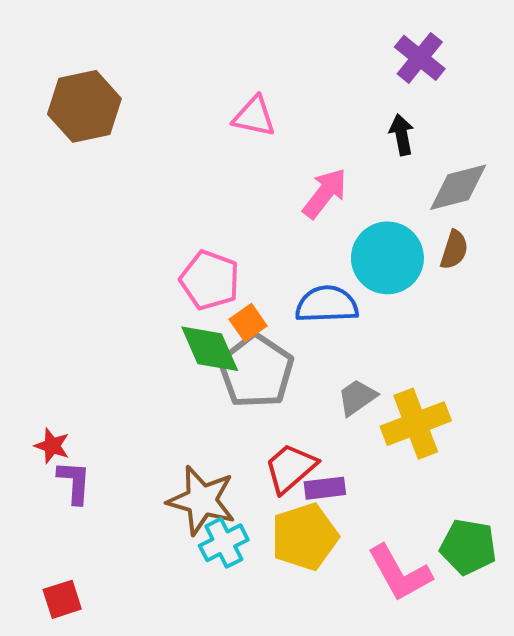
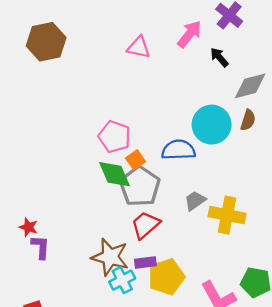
black arrow: (402, 135) -> (219, 57), turned -30
pink arrow: (325, 193) -> (189, 34), moved
yellow cross: (416, 424) -> (227, 215), turned 32
red trapezoid: (290, 468) -> (145, 225), moved
purple rectangle: (325, 488) -> (145, 262), moved

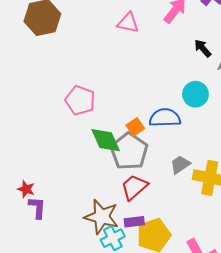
black arrow: (219, 57) -> (203, 48), moved
cyan circle: (212, 125) -> (195, 94), size x0.7
pink pentagon: (114, 137) -> (80, 100), moved
orange square: (135, 160) -> (135, 127), moved

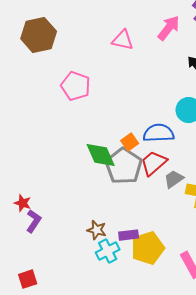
pink pentagon: (80, 100) -> (76, 86), moved
red trapezoid: (134, 187) -> (154, 163), moved
purple L-shape: (37, 208) -> (34, 221), turned 30
brown star: (102, 217) -> (97, 230), size x0.6

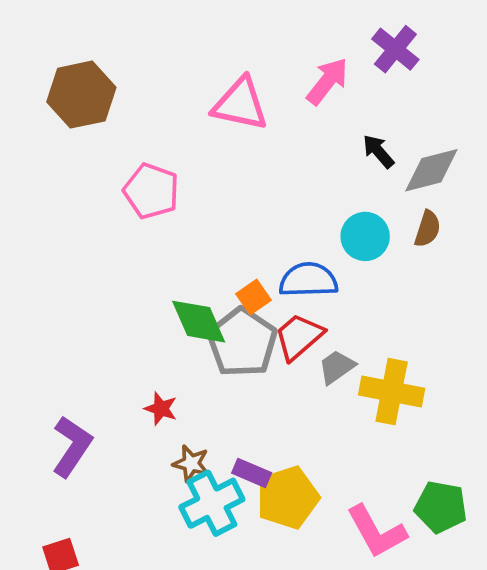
pink triangle: (123, 40) -> (240, 104), size x1.4
red star: (23, 203) -> (161, 409), moved
purple L-shape: (34, 221) -> (72, 446), size x1.4
purple rectangle: (129, 235) -> (252, 473), turned 30
cyan cross: (108, 251) -> (212, 503), size x1.4

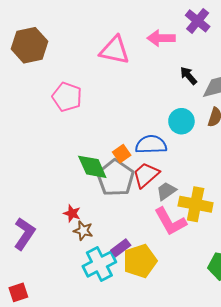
pink arrow: (327, 81) -> (161, 38), turned -128
brown star: (191, 463) -> (83, 231), moved
purple rectangle: (252, 473) -> (121, 248), turned -60
pink L-shape: (376, 532) -> (170, 221), moved

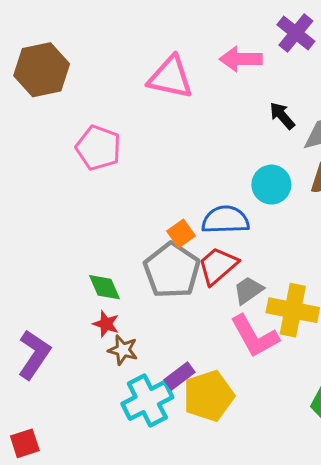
green diamond: (92, 167) -> (104, 287), moved, size x0.7

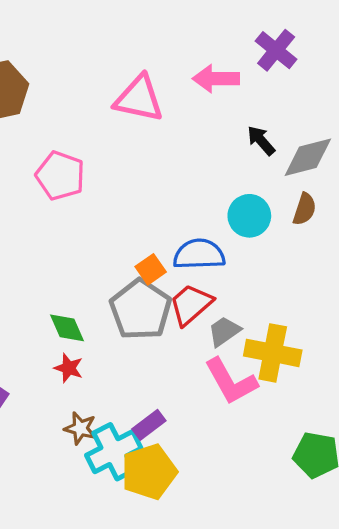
brown star: (123, 350) -> (80, 428), moved
yellow pentagon: (209, 396) -> (149, 472), moved

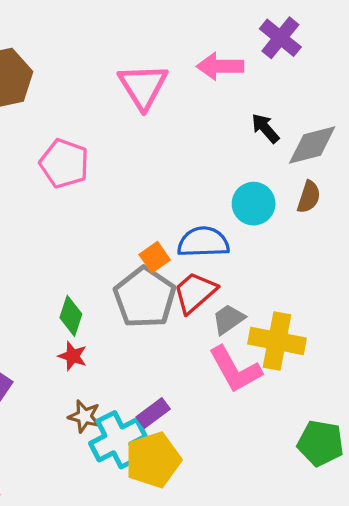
pink triangle: (139, 99) -> (143, 86), turned 46
green diamond: (67, 328) -> (71, 316), turned 42

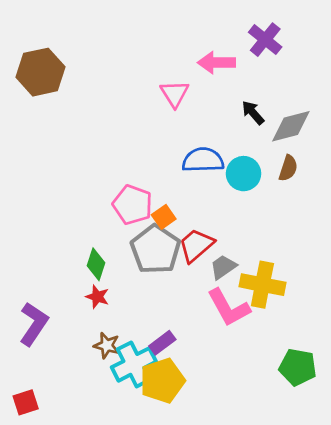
pink triangle: (143, 86) -> (174, 94), moved, size x0.7
pink pentagon: (64, 163) -> (133, 205), moved
blue semicircle: (203, 242) -> (203, 160), moved

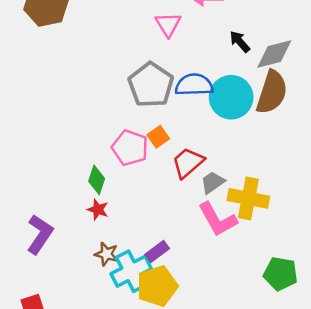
brown semicircle: (288, 168) -> (272, 92), size x1.8
cyan circle: (244, 174) -> (231, 97), size x1.4
pink pentagon: (133, 205) -> (130, 148), moved
gray pentagon: (156, 249) -> (151, 85), moved

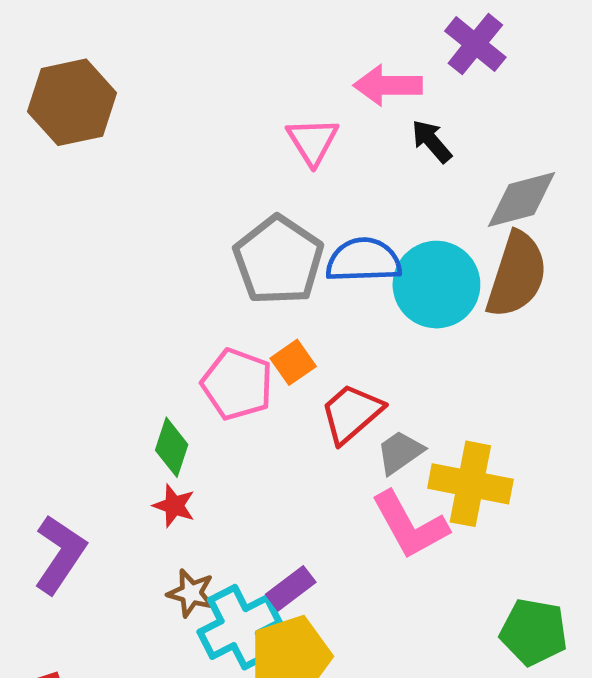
black arrow: (240, 42) -> (432, 141), moved

